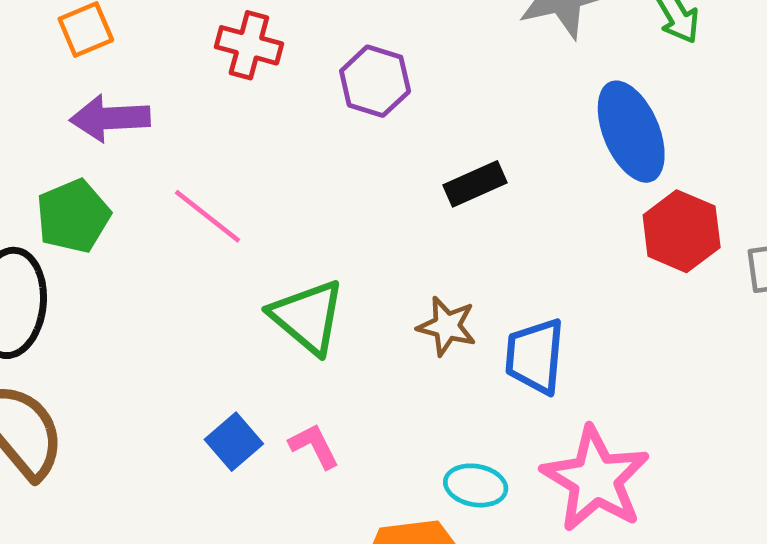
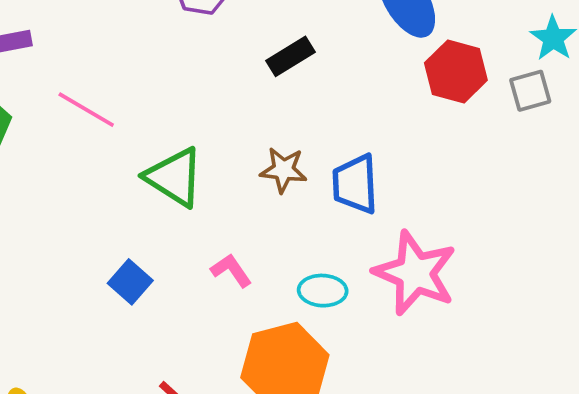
pink L-shape: (314, 446) -> (231, 270), moved

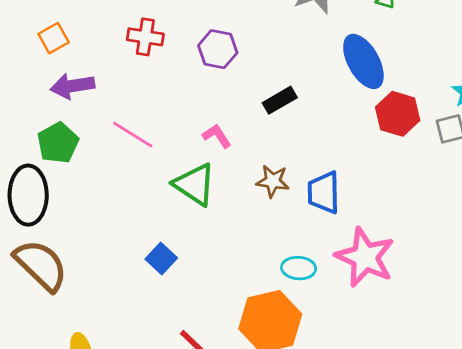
pink L-shape: (231, 270) -> (217, 136), moved

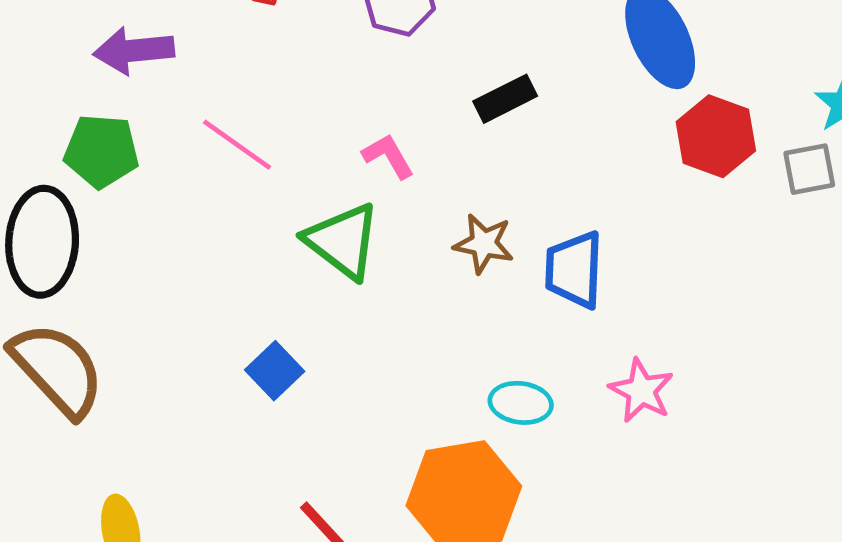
green pentagon: (58, 143) -> (101, 151), turned 30
pink star: (365, 257) -> (641, 391), size x0.6

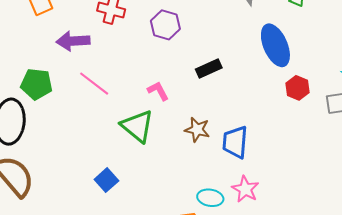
purple arrow: (134, 50) -> (73, 41), moved
red hexagon: (716, 136) -> (297, 88), size x0.7
pink star: (641, 391) -> (245, 189), moved

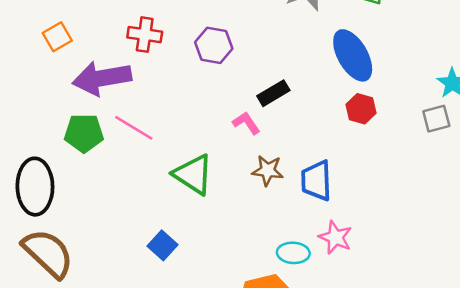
purple arrow: (73, 41) -> (102, 78), size x1.4
green pentagon: (37, 84) -> (84, 133), moved
red hexagon: (297, 88) -> (361, 109), moved
pink L-shape: (158, 91) -> (246, 123), moved

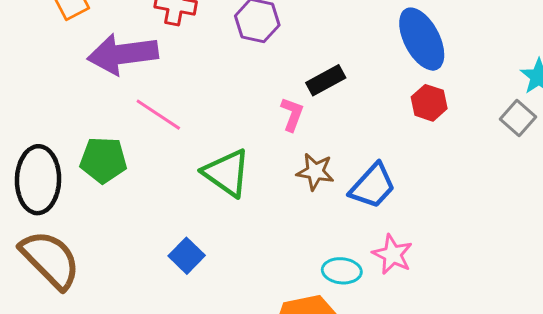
gray square: (436, 119) -> (518, 118), turned -36
pink L-shape: (246, 123) -> (292, 114), turned 52
green pentagon: (84, 133) -> (103, 160), moved
blue trapezoid: (316, 181) -> (373, 186), turned -138

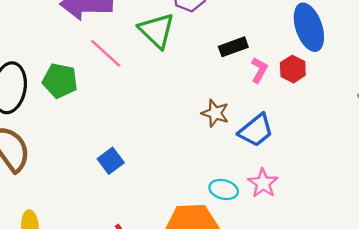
red hexagon: (429, 103) -> (293, 69), moved
pink L-shape: (292, 114) -> (259, 70), moved
green triangle: (227, 173) -> (157, 31), moved

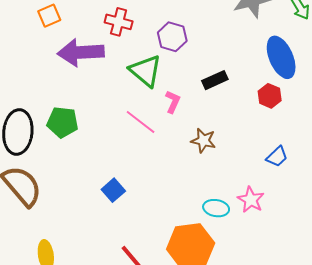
pink line: (106, 53) -> (141, 122), moved
pink L-shape: (259, 70) -> (173, 102), moved
blue trapezoid: (256, 130) -> (277, 157), moved, size x0.7

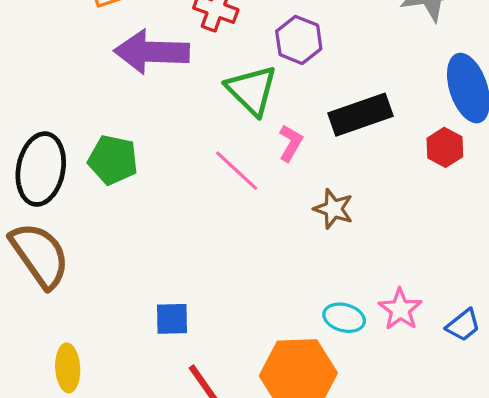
black rectangle: (215, 80) -> (360, 115), size x1.5
blue trapezoid: (277, 157) -> (463, 325), moved
blue square: (113, 190) -> (172, 319), moved, turned 35

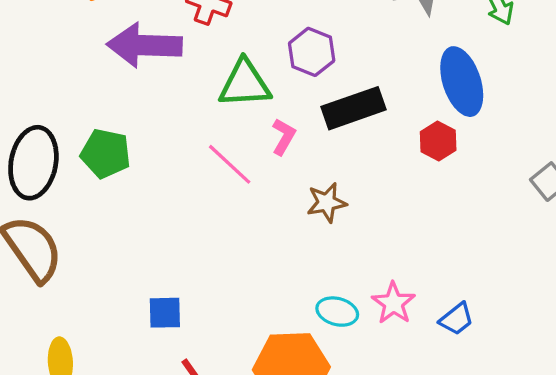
purple hexagon: (299, 40) -> (312, 52), moved
green triangle: (252, 90) -> (245, 84), turned -48
brown star: (334, 209) -> (327, 203), turned -30

